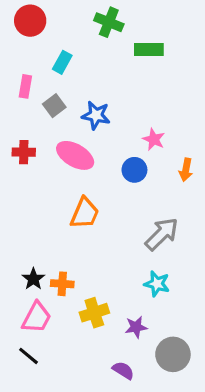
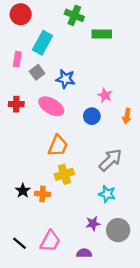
cyan rectangle: (62, 62) -> (43, 43), size x1.5
yellow cross: (94, 313) -> (64, 174), moved
pink trapezoid: (37, 317) -> (50, 241), moved
gray circle: (173, 354) -> (118, 230), moved
purple semicircle: (123, 370) -> (84, 253), turned -32

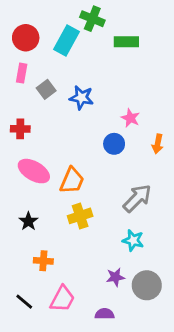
red circle: (21, 14) -> (26, 38), moved
cyan rectangle: (43, 43) -> (66, 40), moved
pink ellipse: (51, 106) -> (34, 171), moved
black star: (23, 191) -> (28, 221), moved
orange cross: (43, 194) -> (43, 261), moved

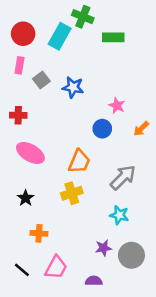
orange arrow: (158, 144) -> (141, 129), turned 35
orange trapezoid: (72, 181) -> (79, 162), moved

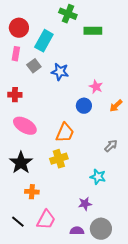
cyan rectangle: (60, 36) -> (44, 41), moved
gray arrow: (123, 177) -> (111, 146), moved, size x0.6
black star: (26, 198) -> (21, 163), size x1.6
gray circle: (131, 255) -> (101, 229), moved

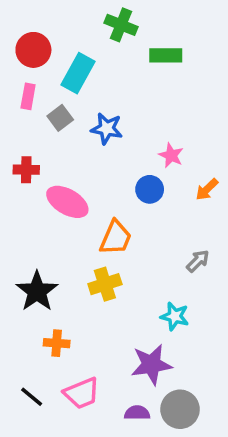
pink ellipse: (25, 126) -> (67, 202), moved
purple star: (85, 204) -> (151, 365), size x1.6
pink trapezoid: (46, 220) -> (82, 393), turned 40

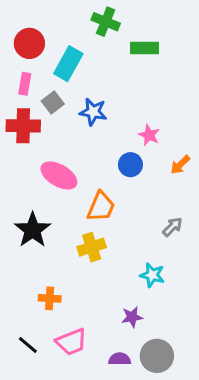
red cross: (26, 170) -> (23, 126), moved, size x1.5
black star: (37, 291) -> (33, 230), moved
purple star: (151, 365) -> (132, 317), size x0.6

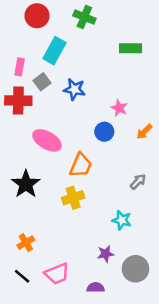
red circle: (29, 43) -> (37, 16), moved
green rectangle: (144, 48) -> (131, 48), moved
orange cross: (50, 298) -> (26, 243), moved, turned -35
gray circle: (157, 356) -> (135, 269), moved

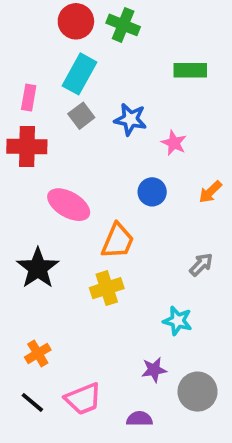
red circle: (37, 16) -> (76, 21), moved
gray square: (42, 82) -> (81, 116), moved
blue star: (74, 89) -> (130, 119), moved
pink star: (119, 108) -> (174, 143), moved

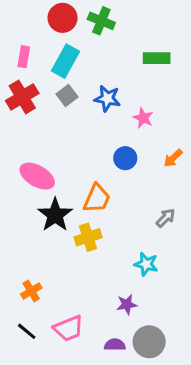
pink rectangle: (29, 98) -> (24, 57), moved
red cross: (27, 147) -> (22, 97), moved, turned -32
pink ellipse: (69, 205) -> (37, 176), moved
black star: (38, 268) -> (55, 215), moved
gray circle: (198, 392) -> (149, 342), moved

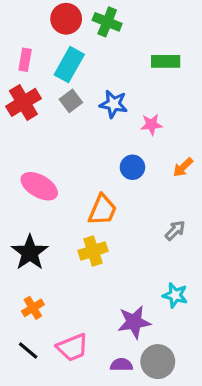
pink star: (143, 118) -> (151, 125), turned -30
black star: (55, 215) -> (30, 253), moved
cyan star: (146, 264) -> (175, 295), moved
purple star: (127, 304) -> (134, 322), size x1.5

